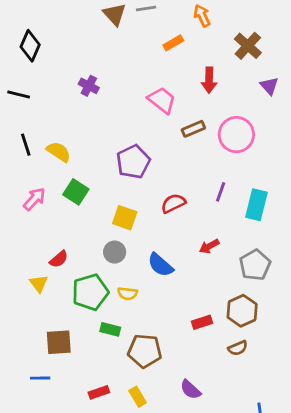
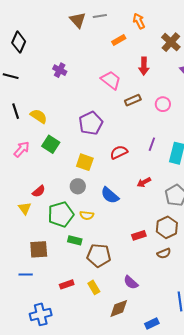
pink circle: (236, 135) -> (163, 104), size x0.6

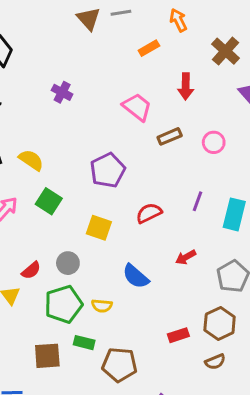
gray circle: (78, 186) -> (68, 263), moved
brown square: (39, 249) -> (47, 356), moved

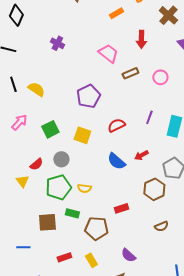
green square: (49, 201) -> (50, 129), moved, turned 30
blue semicircle: (136, 276) -> (116, 161), moved
brown hexagon: (220, 323) -> (154, 189), moved
red rectangle: (178, 335) -> (121, 208), moved

